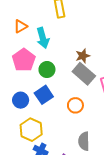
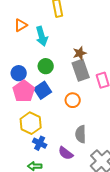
pink pentagon: (24, 60) -> (24, 91), moved
gray rectangle: (84, 74) -> (81, 70), turned 30
blue circle: (21, 100) -> (19, 73), moved

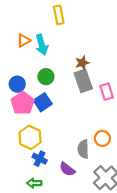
orange triangle: (21, 25) -> (24, 40), moved
orange circle: (73, 100) -> (102, 138), moved

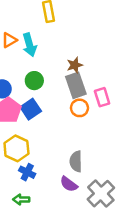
orange circle: (102, 138) -> (79, 108), moved
purple semicircle: (67, 169) -> (69, 184), moved

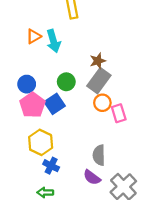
green circle: (34, 81) -> (66, 82), moved
gray rectangle: (76, 85) -> (99, 81), turned 55
pink rectangle: (102, 97) -> (119, 113), moved

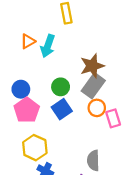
cyan arrow: (53, 41) -> (48, 46), turned 35
brown star: (98, 61) -> (92, 66), size x1.5
blue square: (55, 104) -> (62, 109), moved

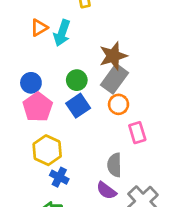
pink rectangle: (113, 118) -> (137, 133), moved

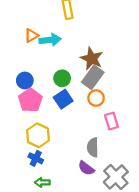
cyan arrow: (62, 33) -> (50, 40), turned -115
brown star: (113, 56) -> (92, 59), turned -30
blue cross: (59, 177) -> (36, 158), moved

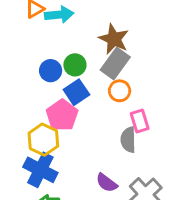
blue circle: (25, 80) -> (51, 71), moved
pink pentagon: (30, 100) -> (62, 115), moved
gray semicircle: (93, 147) -> (128, 140), moved
blue cross: (36, 158) -> (40, 170), size x1.6

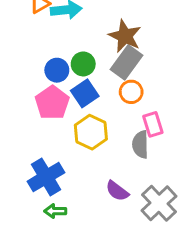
pink pentagon: (62, 115) -> (52, 103), moved
yellow hexagon: (43, 140) -> (91, 132), moved
blue cross: (40, 170) -> (46, 177), turned 32

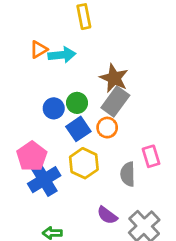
orange circle: (131, 92) -> (107, 128), moved
pink pentagon: (52, 103) -> (32, 156), moved
pink rectangle: (153, 124) -> (151, 156), moved
blue cross: (46, 177) -> (44, 180), moved

